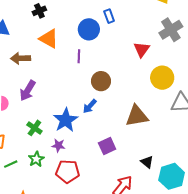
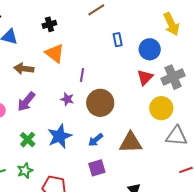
blue circle: (89, 29) -> (150, 49), moved
gray cross: (171, 30) -> (173, 77), moved
brown circle: (101, 81) -> (100, 103), size x1.4
blue arrow: (90, 106) -> (96, 140), moved
purple star: (58, 145) -> (67, 99), moved

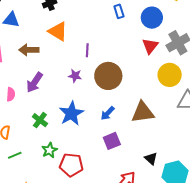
green star: (25, 171) -> (49, 150), moved

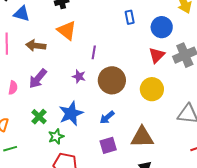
yellow circle: (170, 75) -> (152, 89), moved
brown triangle: (143, 112) -> (142, 137), moved
green star: (49, 150) -> (56, 137), moved

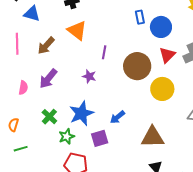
blue circle: (162, 27) -> (161, 27), moved
brown arrow: (36, 46) -> (46, 46), turned -54
brown circle: (112, 80) -> (137, 66), moved
purple square: (108, 145) -> (100, 138), moved

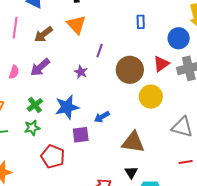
blue circle: (161, 27) -> (179, 38), moved
green star: (67, 136) -> (32, 128), moved

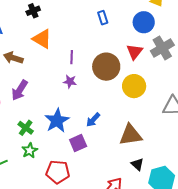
brown arrow: (43, 34) -> (13, 58), turned 72
purple star: (81, 72) -> (70, 82), moved

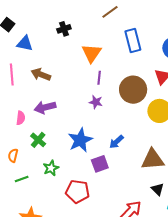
blue rectangle: (103, 18) -> (133, 41), size x1.6
orange triangle: (42, 39) -> (92, 53), moved, turned 30
purple arrow: (20, 90) -> (45, 107), turned 40
green cross: (26, 128) -> (38, 140), moved

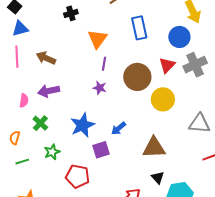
blue triangle: (25, 43) -> (20, 29), moved, turned -30

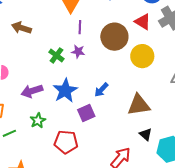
red triangle: (167, 65) -> (143, 22), turned -36
purple arrow: (49, 91) -> (32, 91), moved
green cross: (40, 123) -> (56, 55), moved

